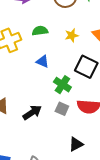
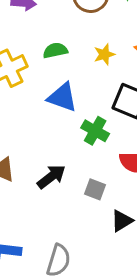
blue triangle: (43, 61) -> (62, 97), size x1.5
gray square: (62, 109) -> (95, 189), moved

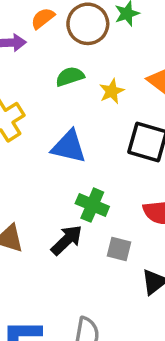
green semicircle: (55, 50) -> (70, 77), moved
green cross: (95, 131) -> (92, 205), moved

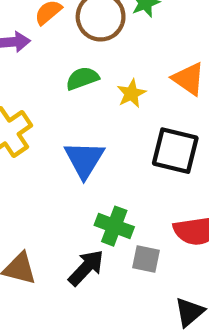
blue triangle: (69, 147) -> (84, 160), turned 51
gray square: (119, 249) -> (146, 259), moved

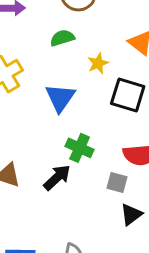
yellow star: (131, 93) -> (98, 63), moved
gray square: (146, 259) -> (117, 183), moved

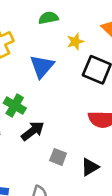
green cross: (80, 148) -> (15, 106), moved
gray square: (117, 183) -> (58, 157), moved

